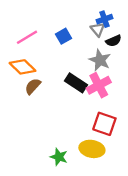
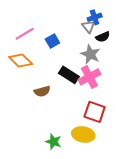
blue square: (63, 36) -> (52, 41), moved
brown semicircle: (33, 86) -> (42, 91), moved, turned -147

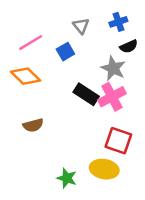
gray triangle: (88, 27) -> (81, 26), moved
brown semicircle: (42, 91) -> (33, 125), moved

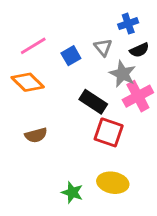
gray triangle: (81, 26) -> (103, 47), moved
pink cross: (112, 97) -> (138, 96), moved
red square: (118, 141) -> (109, 132), moved

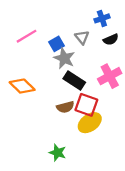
gray star: (123, 74) -> (64, 58), moved
orange diamond: (28, 82) -> (22, 86), moved
brown semicircle: (36, 135) -> (65, 107), moved
yellow ellipse: (113, 183) -> (90, 123), moved, turned -45

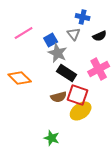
blue cross: (102, 18) -> (83, 17), moved, turned 32

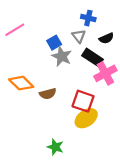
pink line: (24, 33) -> (15, 30), moved
black rectangle: (67, 73) -> (93, 57), moved
brown semicircle: (59, 97) -> (48, 94), moved

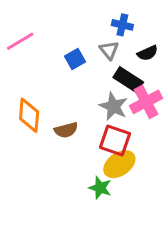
gray star: (62, 56) -> (113, 106), moved
orange diamond: (21, 83) -> (29, 115), turned 50
green star: (55, 147) -> (100, 188), moved

